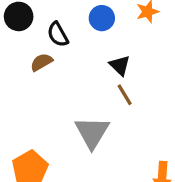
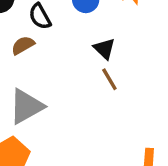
gray triangle: (92, 132) -> (26, 106), moved, turned 30

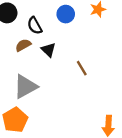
black triangle: (104, 49) -> (48, 50), moved

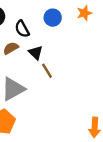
brown line: (82, 68) -> (47, 71), moved

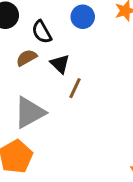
brown line: (47, 71) -> (75, 88), turned 56

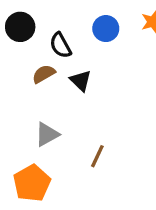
brown line: (75, 88) -> (97, 156), moved
gray triangle: (30, 112) -> (47, 134), size x0.7

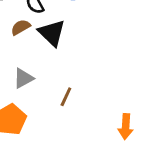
black triangle: (81, 81) -> (52, 33), size x1.5

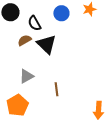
brown line: (66, 97) -> (56, 89), turned -32

